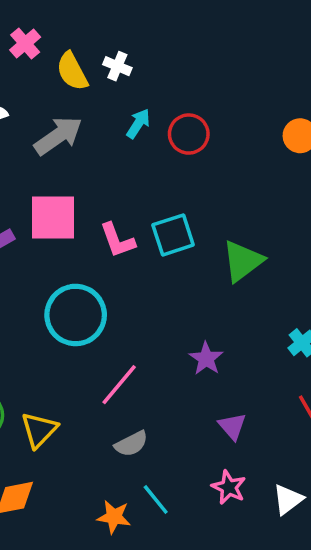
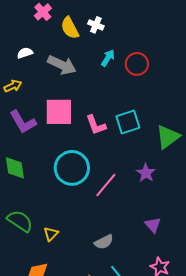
gray arrow: (58, 136) -> (62, 65), turned 60
purple star: (206, 358) -> (146, 173), moved
pink line: (119, 385) -> (106, 185), moved
purple triangle: (232, 426) -> (153, 225), moved
yellow triangle: (39, 430) -> (51, 234), size x0.7

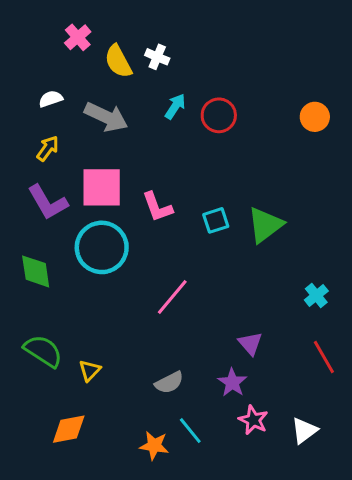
yellow arrow: (13, 86) -> (48, 148), moved, turned -30
cyan square: (128, 122) -> (216, 220), moved, size x0.7
cyan circle: (72, 168) -> (102, 247), moved
purple star: (146, 173) -> (232, 383), moved
purple triangle: (153, 225) -> (250, 343), moved

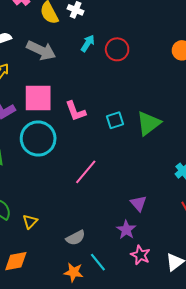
gray semicircle: (169, 383) -> (76, 238), moved

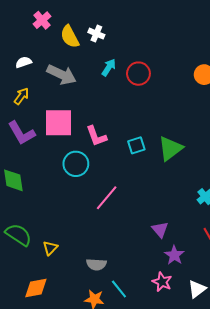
cyan circle: (38, 139) -> (76, 164), moved, size x0.7
purple star: (126, 230) -> (174, 255), moved
gray semicircle: (76, 238) -> (96, 264), turned 30

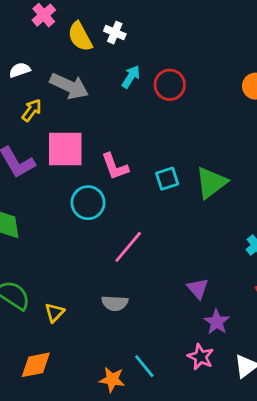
yellow arrow: (21, 96) -> (32, 110), moved
gray semicircle: (96, 264) -> (115, 303), moved

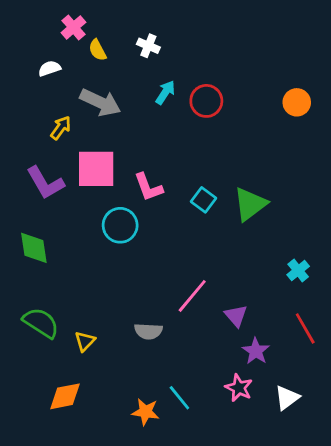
yellow semicircle: (80, 37) -> (98, 50), moved, size x0.7
white semicircle: (20, 70) -> (49, 68), moved
cyan square: (167, 179) -> (203, 200), turned -35
pink line: (128, 247) -> (192, 296), moved

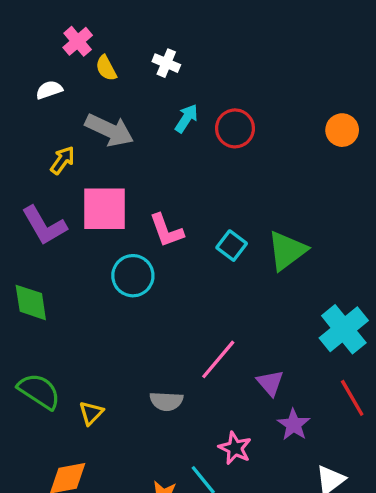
cyan cross: (298, 271) -> (344, 329), size x1.8
pink star: (239, 388) -> (235, 448), moved

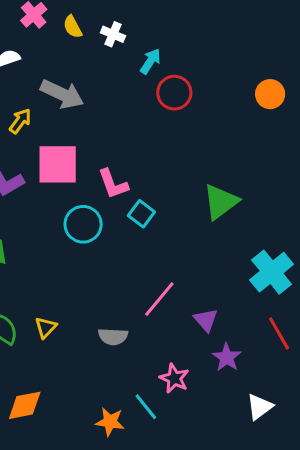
yellow semicircle: (106, 68) -> (73, 27), moved
cyan arrow: (186, 118) -> (150, 61), moved
cyan square: (232, 246) -> (141, 214), moved
yellow triangle: (91, 413) -> (46, 327), moved

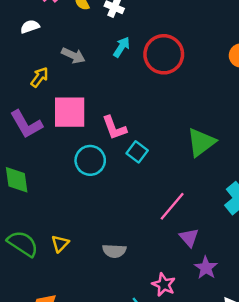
cyan arrow: (150, 61) -> (122, 47), moved
red circle: (174, 93) -> (164, 54), size x1.4
gray arrow: (62, 94) -> (73, 55), size x0.7
pink line: (159, 299) -> (172, 206), moved

